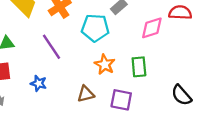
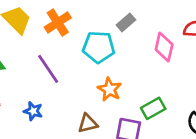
pink diamond: (152, 28) -> (164, 47), turned -60
green rectangle: (139, 67) -> (153, 108), moved, turned 66

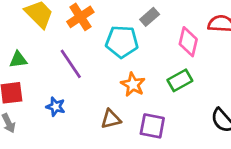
green rectangle: (153, 108) -> (180, 80), moved

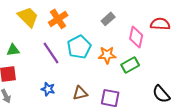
cyan pentagon: (122, 42) -> (79, 47), moved, turned -30
orange star: (133, 84) -> (107, 55), moved, turned -30
blue star: (56, 107) -> (48, 89), moved

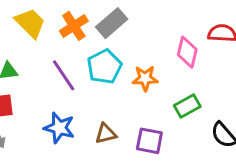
gray rectangle: (108, 19) -> (112, 23), moved, size x1.5
green rectangle: (130, 65) -> (187, 106), moved
blue star: (48, 89) -> (59, 128), size x1.5

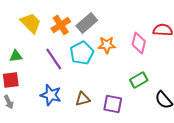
orange star: (145, 78) -> (107, 45), moved

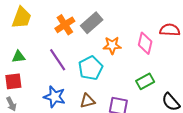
yellow trapezoid: (31, 23) -> (22, 18), moved, turned 65
cyan pentagon: (82, 53) -> (91, 68), moved

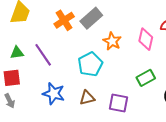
orange star: (112, 45) -> (112, 41), turned 30
purple line: (58, 60) -> (43, 55), moved

